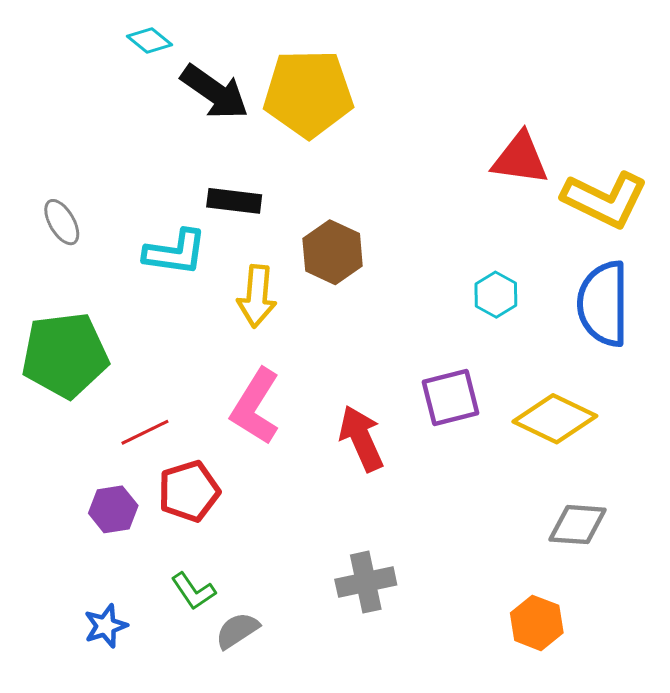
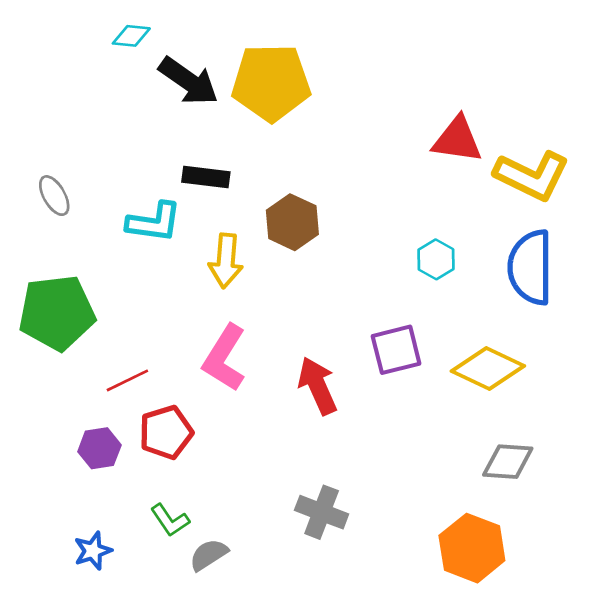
cyan diamond: (150, 41) -> (131, 36), turned -33
gray cross: (366, 582) -> (322, 512), turned 33
orange hexagon: (537, 623) -> (472, 548), size x1.4

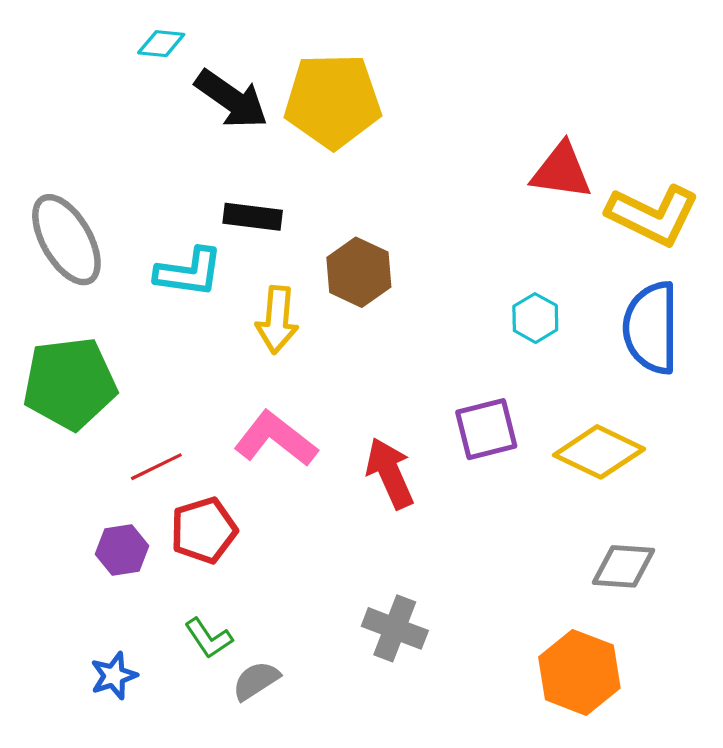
gray ellipse: (54, 196) -> (66, 240), size x1.8
pink L-shape: (224, 358) -> (276, 439), turned 96

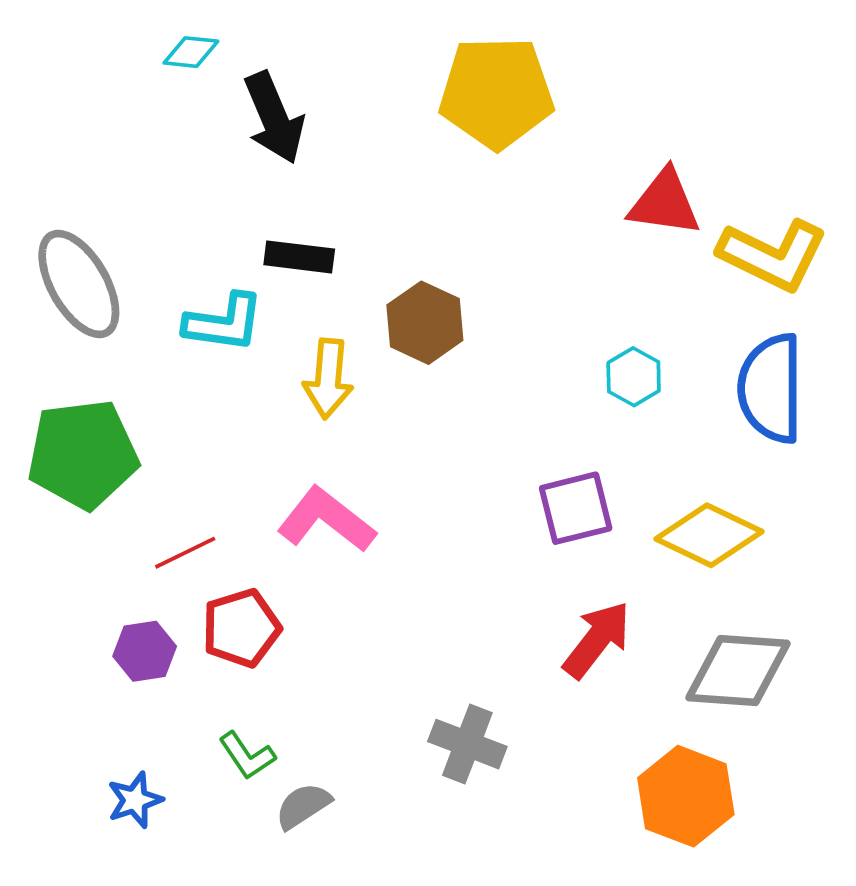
black arrow: (231, 99) -> (274, 118), turned 32
yellow pentagon: (333, 101) -> (496, 93), moved
red arrow: (390, 473) -> (597, 640), moved, turned 62
gray diamond: (623, 566) -> (738, 671), size x1.4

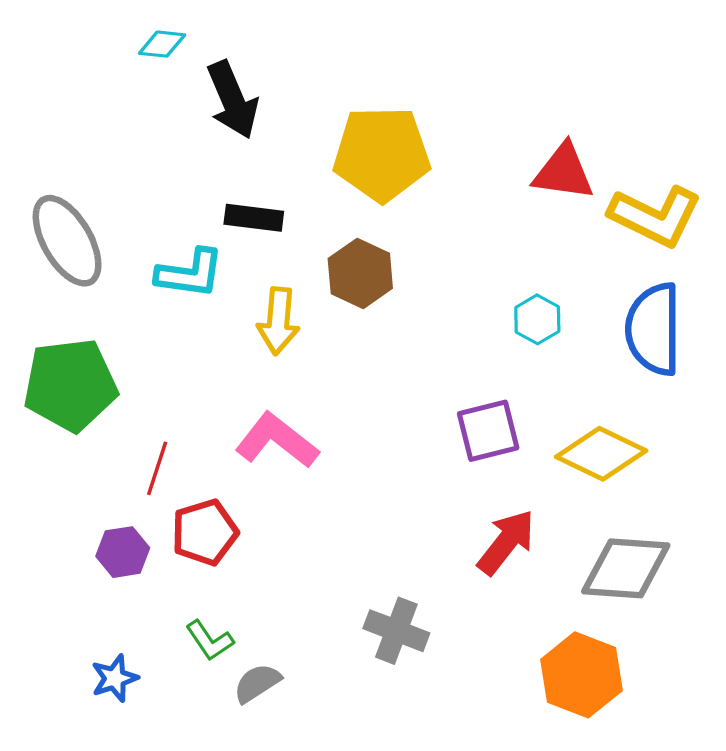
yellow pentagon: (496, 93) -> (382, 154), moved
red line: (185, 553) -> (157, 468), turned -46

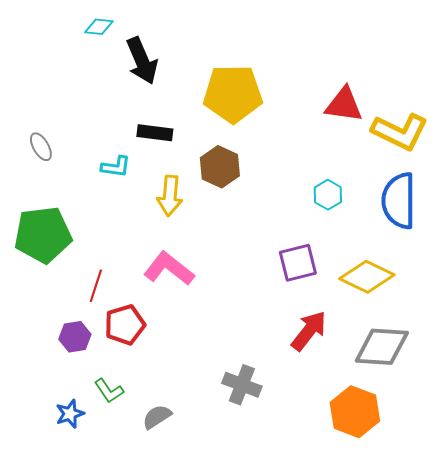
gray ellipse: (67, 241) -> (41, 147), size x0.5
cyan L-shape: (190, 273) -> (116, 167), size x0.7
green L-shape: (210, 640) -> (109, 391), moved

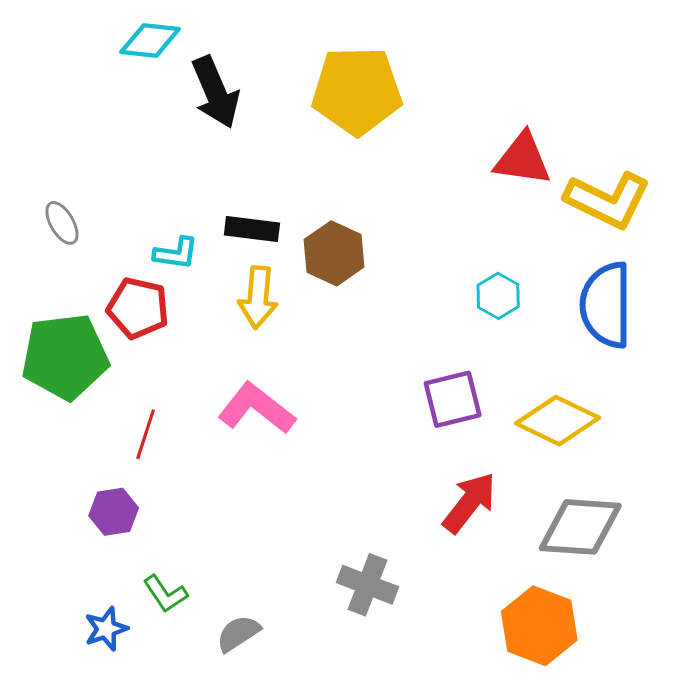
cyan diamond: (99, 27) -> (150, 41), size x1.4
yellow pentagon: (233, 94) -> (357, 91), moved
black rectangle: (155, 133) -> (252, 229), moved
red pentagon: (125, 325) -> (138, 308), moved, turned 30

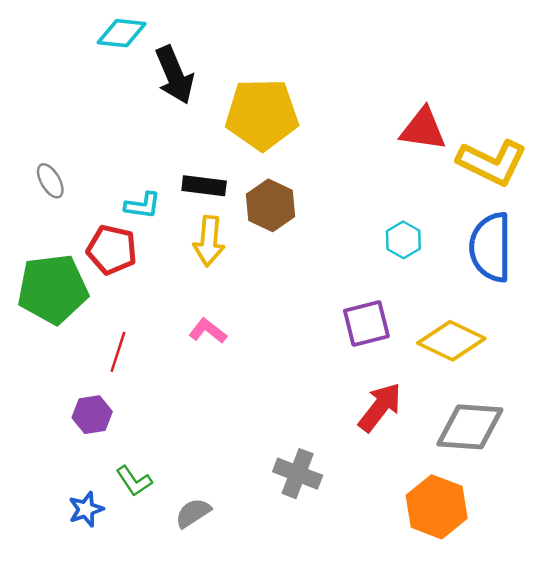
yellow pentagon: (357, 91) -> (262, 114), moved
pink L-shape: (257, 408) -> (208, 331), size x0.6

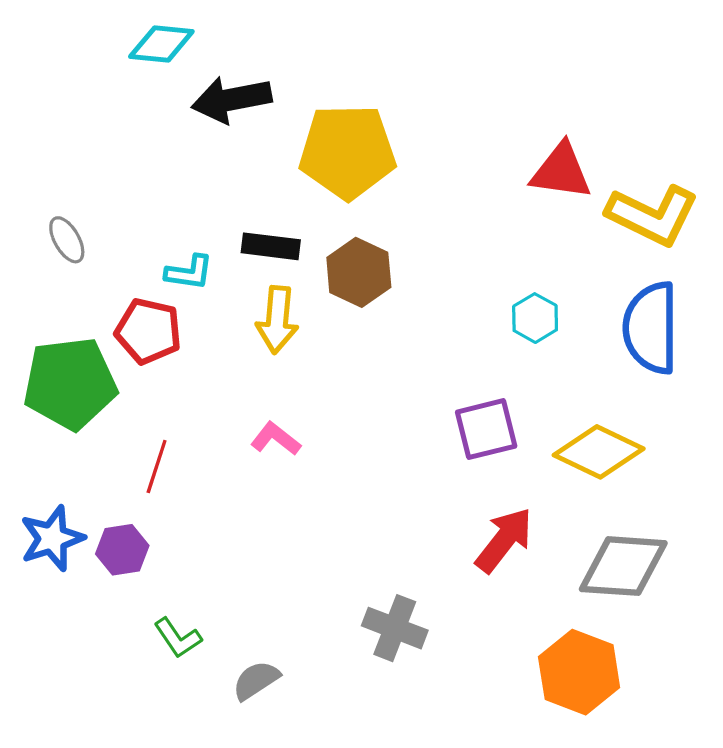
black arrow: (175, 75) -> (232, 99), turned 102
blue star: (86, 509) -> (52, 538), moved, size x1.4

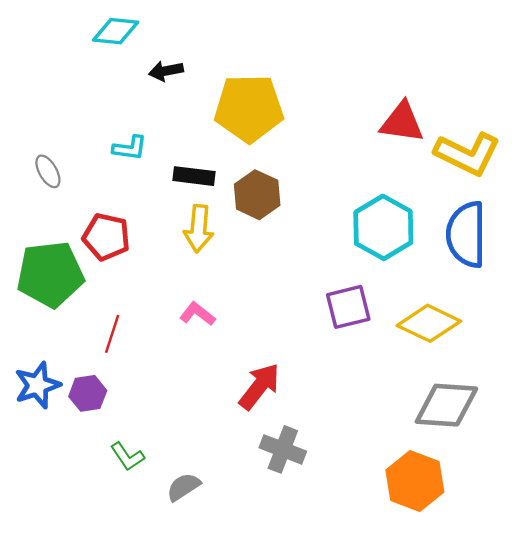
black arrow: (232, 99) -> (166, 71), size x0.6
cyan L-shape: (189, 272) -> (130, 148), moved
cyan hexagon: (535, 318) -> (383, 227), size x1.8
red arrow: (504, 540) -> (259, 386), moved

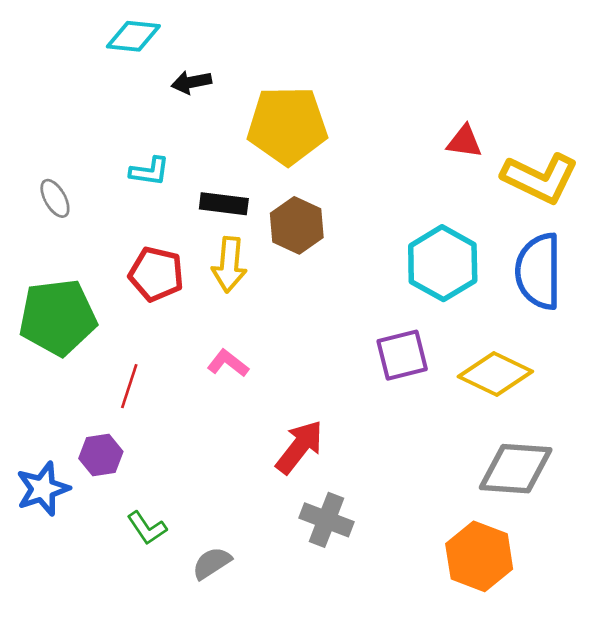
red triangle: (402, 122) -> (464, 142), size x0.7
red pentagon: (106, 237) -> (156, 274), moved
blue star: (37, 385) -> (43, 489), moved

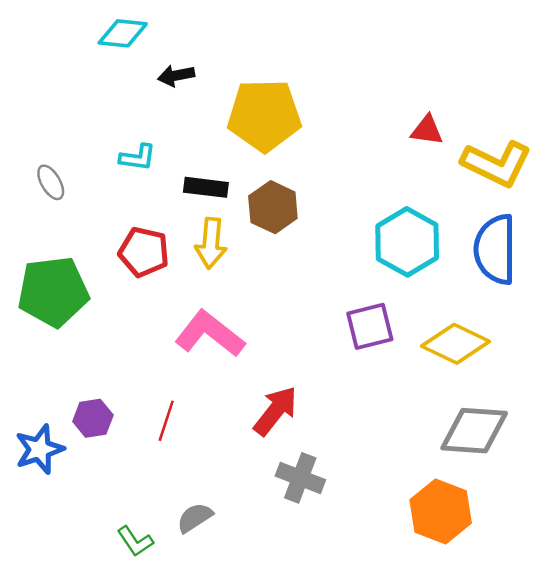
pink L-shape: (228, 363) -> (210, 334), size x1.8
red line: (129, 386) -> (166, 421), moved
green L-shape: (147, 528) -> (135, 541), moved

